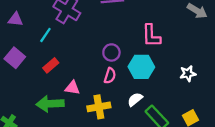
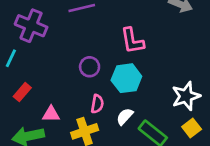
white star: (188, 74) -> (186, 96), moved, size x1.5
pink semicircle: (110, 76) -> (97, 104), moved

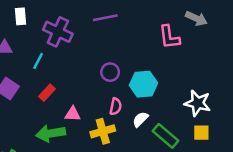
pink L-shape: (132, 41) -> (169, 37), moved
white star: (186, 96) -> (198, 103), turned 30
yellow square: (192, 128) -> (201, 133), turned 35

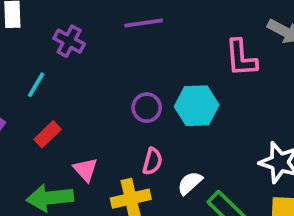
purple cross: (58, 32) -> (69, 41), size x0.7
cyan hexagon: (144, 84) -> (197, 106), moved
pink triangle: (73, 114) -> (85, 170), turned 42

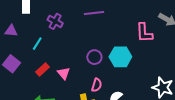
pink triangle: (85, 170) -> (64, 73), moved

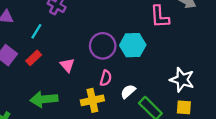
purple circle: (94, 57) -> (103, 46), size x1.5
red rectangle: (43, 70) -> (34, 58), moved

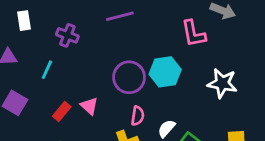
red rectangle: (34, 58) -> (62, 112), moved
white star: (182, 80) -> (222, 83), moved

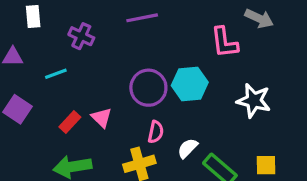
cyan line: (47, 70) -> (56, 74), turned 42

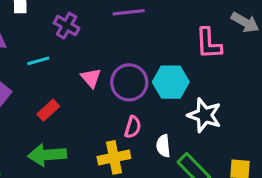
white star: (254, 101) -> (204, 115), moved
pink triangle: (102, 118) -> (91, 78), moved
white semicircle: (188, 148) -> (163, 146), turned -55

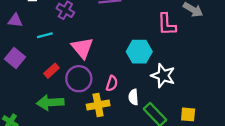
pink triangle: (91, 78) -> (82, 48), size x1.5
purple circle: (129, 82) -> (79, 79), moved

